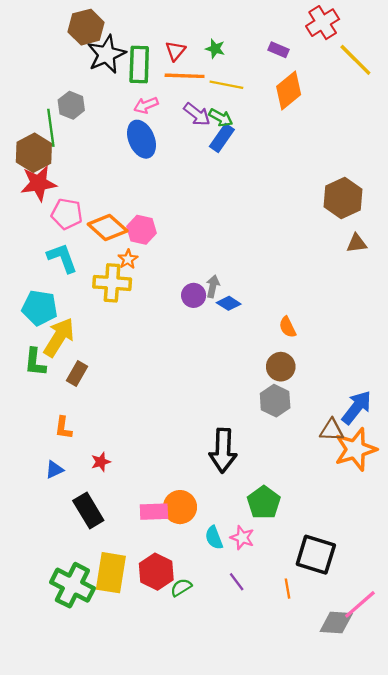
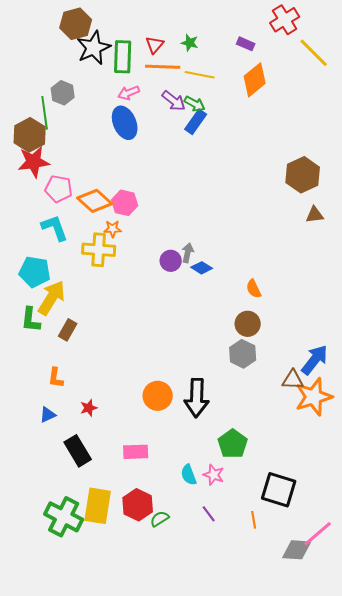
orange star: (128, 259) -> (113, 229), turned 30
orange circle: (180, 507) -> (158, 396), moved

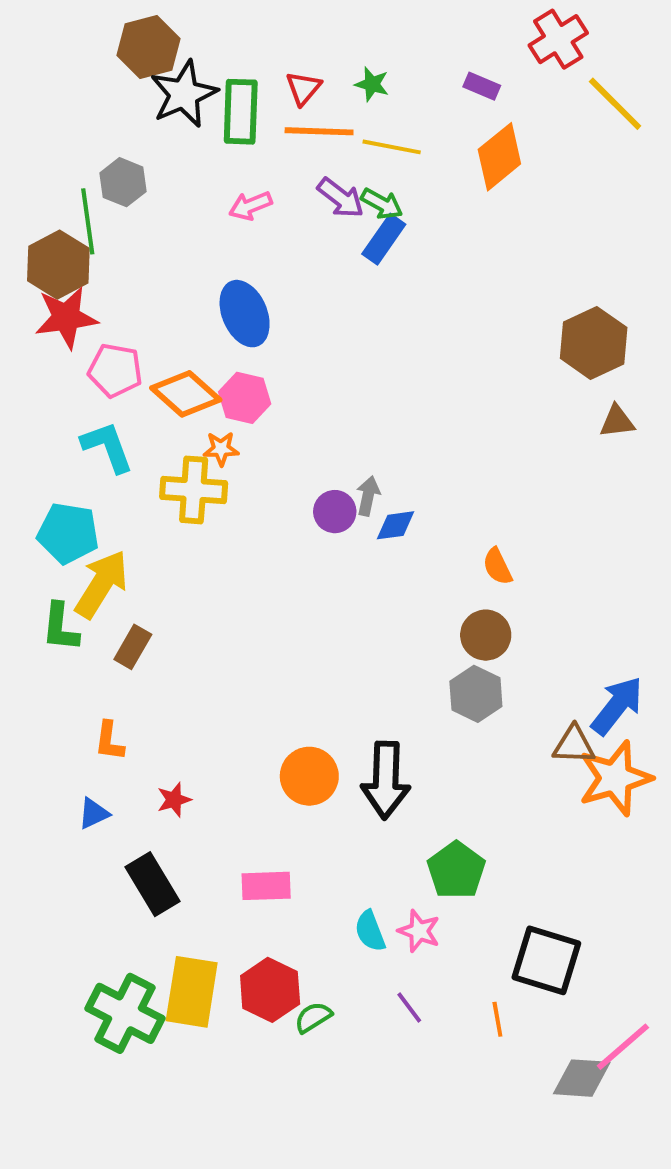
pink arrow: (129, 93) -> (250, 206), moved
blue ellipse: (125, 123) -> (245, 314), moved
blue diamond: (202, 268) -> (396, 525), turned -40

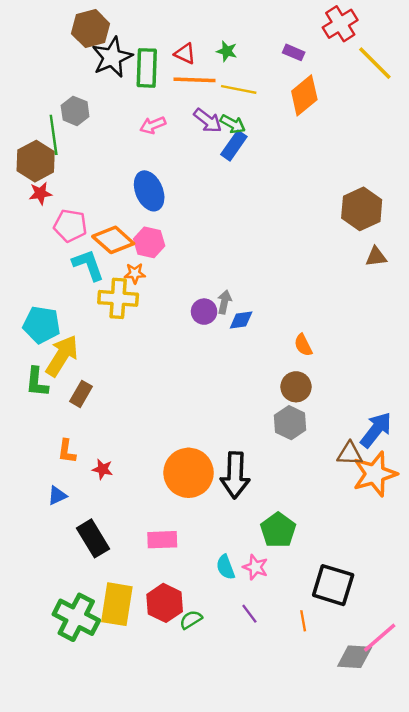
red triangle: (303, 88) -> (185, 54), turned -45
red star: (66, 317) -> (40, 193), size x0.6
cyan L-shape: (107, 447) -> (88, 265), moved
orange circle: (309, 776) -> (189, 473), size x1.4
red star: (174, 800) -> (103, 469), moved, turned 30

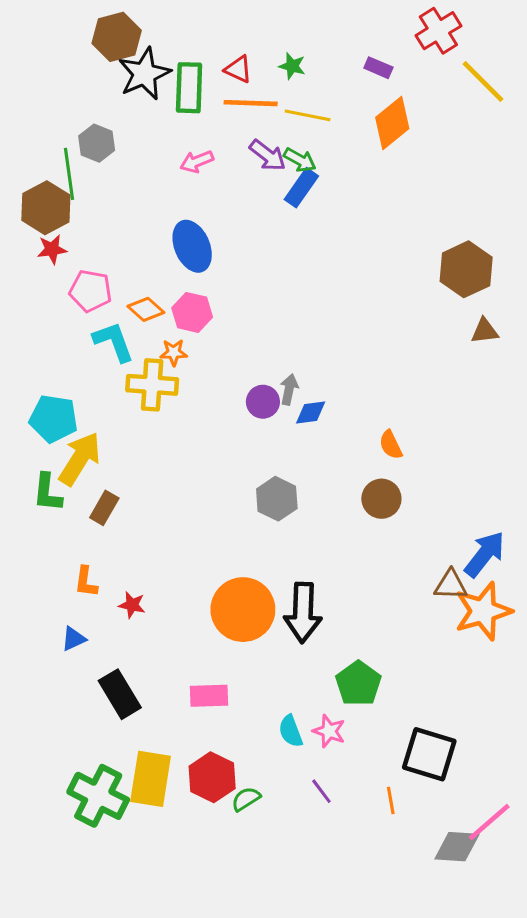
orange diamond: (113, 240) -> (146, 309), size x0.7
gray hexagon: (290, 423) -> (277, 499), moved

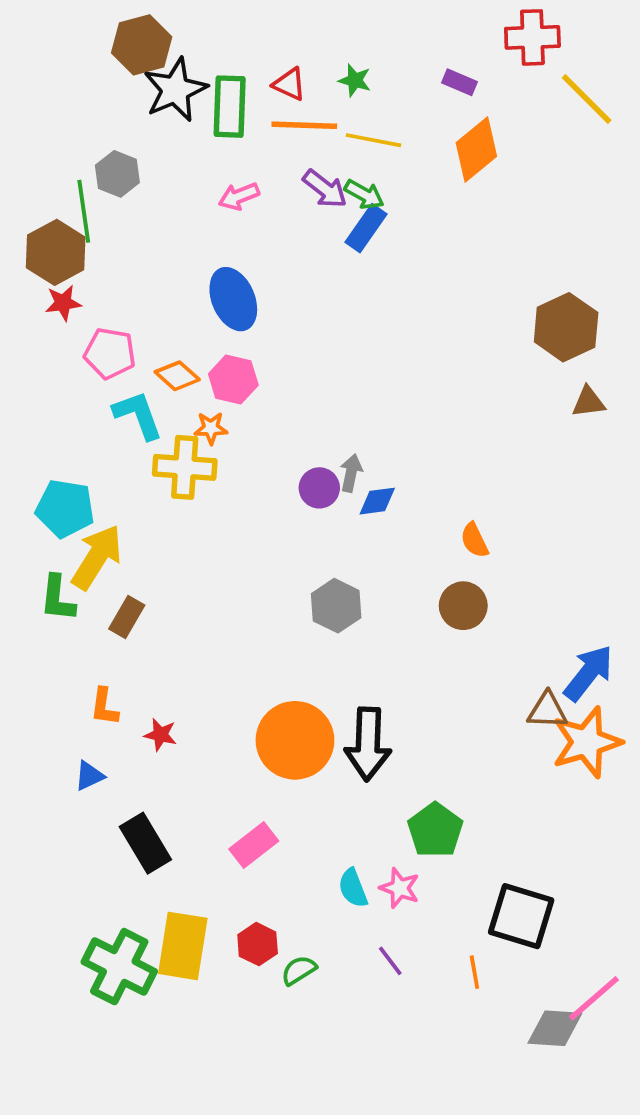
red cross: (438, 31) -> (532, 37), turned 30
pink rectangle: (209, 696) -> (254, 845), turned -36
red hexagon: (212, 777) -> (258, 944), size x0.7

